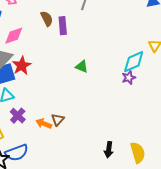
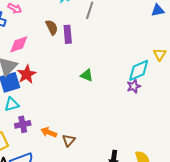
purple cross: (18, 116) -> (23, 124), turned 35
brown triangle: (58, 120) -> (69, 140), moved

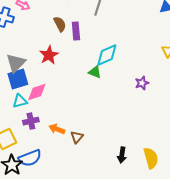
pink diamond: (19, 44) -> (37, 92), moved
cyan diamond: (139, 70) -> (107, 55), moved
red star: (27, 74) -> (49, 55), moved

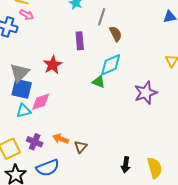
brown semicircle: (60, 24) -> (116, 34), moved
blue square: (18, 79) -> (22, 89), turned 30
purple star: (142, 83) -> (146, 93), size x1.6
purple cross: (31, 121) -> (35, 142), moved, turned 35
blue semicircle: (30, 158) -> (48, 168), moved

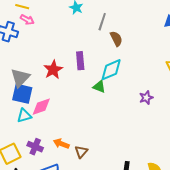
purple rectangle: (80, 41) -> (80, 61), moved
purple star: (146, 93) -> (146, 98), size x0.6

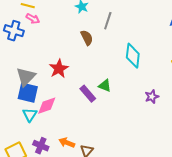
brown semicircle: (116, 39) -> (87, 38), moved
purple rectangle: (80, 61) -> (88, 94), moved, turned -36
cyan diamond: (111, 70) -> (133, 56), moved, turned -60
cyan triangle: (24, 116) -> (30, 115), turned -42

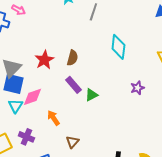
brown semicircle: (87, 38) -> (72, 58), moved, turned 42
green triangle: (105, 86) -> (91, 95), moved, turned -48
orange arrow: (67, 143) -> (53, 118), moved, turned 35

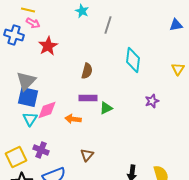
red star: (44, 60) -> (48, 46), moved
purple rectangle: (73, 85) -> (88, 98), turned -48
orange arrow: (53, 118) -> (73, 119), moved, turned -49

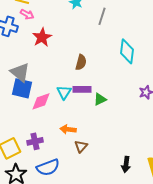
gray triangle: (26, 81) -> (20, 72), turned -35
cyan triangle: (30, 119) -> (64, 92), moved
orange arrow: (73, 119) -> (68, 129), moved
purple cross: (41, 150) -> (35, 141), turned -35

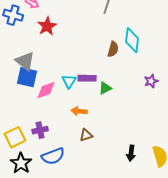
brown semicircle: (81, 62) -> (113, 49), moved
orange arrow: (68, 129) -> (79, 111), moved
brown triangle: (81, 146) -> (86, 135), turned 32

